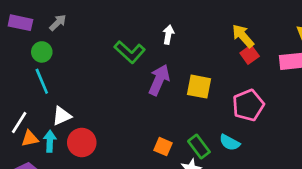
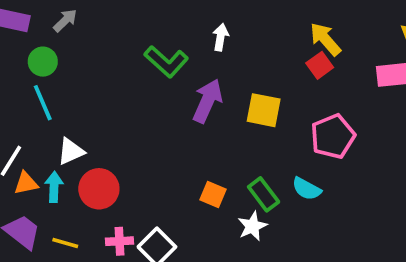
red square: (250, 55) -> (320, 65), moved

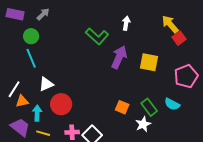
yellow arrow: (325, 39) -> (170, 24), moved
cyan arrow: (54, 187) -> (37, 113), moved

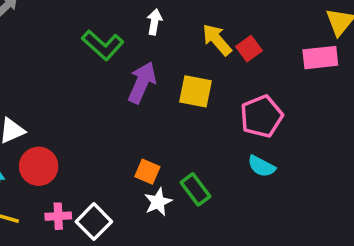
yellow arrow: (170, 24) -> (217, 40), moved
cyan semicircle: (172, 104) -> (261, 166), moved
green rectangle: (149, 107) -> (196, 189), moved
white star: (143, 124) -> (158, 202), moved

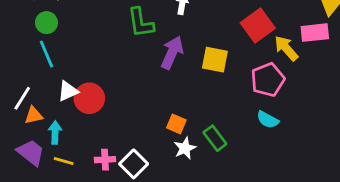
yellow arrow: (217, 40) -> (286, 48), moved
green L-shape: (103, 45) -> (141, 23), turned 40
red square: (249, 49) -> (258, 25), size x1.6
red circle: (39, 166) -> (89, 98), moved

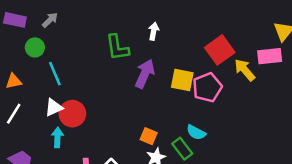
cyan line: (46, 54) -> (55, 74), moved
pink pentagon: (268, 80) -> (207, 87), moved
orange triangle: (34, 115) -> (14, 81), moved
cyan semicircle: (268, 120) -> (196, 132), moved
cyan arrow: (55, 133) -> (57, 137), moved

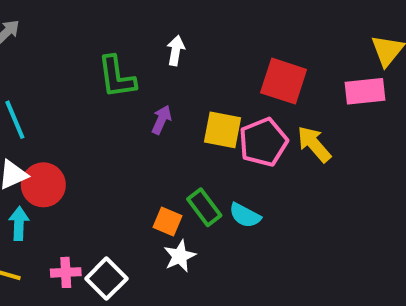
red square: (220, 50) -> (284, 81), turned -36
yellow arrow: (245, 70) -> (314, 144), moved
purple arrow: (145, 74) -> (161, 120), size x0.6
green rectangle: (182, 149) -> (204, 207), moved

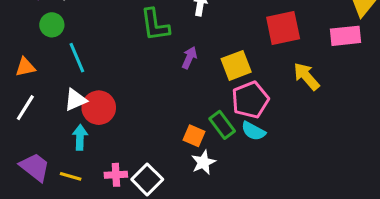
red square: (284, 81) -> (283, 28), turned -30
yellow square: (223, 130) -> (236, 65), turned -32
pink pentagon: (263, 142) -> (250, 100), moved

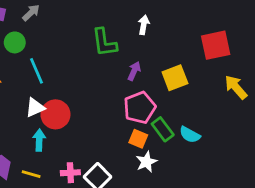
pink pentagon: (250, 100) -> (140, 108), moved

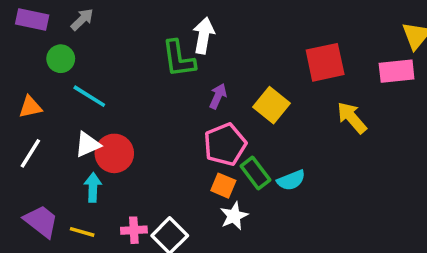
white arrow: (144, 25) -> (204, 35), moved, size x1.4
cyan line: (36, 71) -> (89, 96), turned -35
yellow square: (175, 78) -> (271, 105), turned -30
cyan semicircle: (190, 135) -> (291, 180), turned -50

